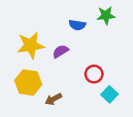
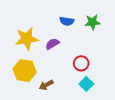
green star: (106, 15) -> (92, 22), moved
cyan square: (110, 94) -> (86, 84), moved

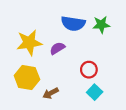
blue semicircle: (67, 21) -> (73, 23), size x1.5

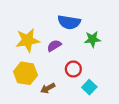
green star: (101, 25) -> (92, 39), moved
red circle: (89, 70) -> (73, 69), moved

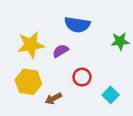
green star: (92, 39) -> (120, 41), moved
cyan square: (89, 87) -> (111, 95), moved

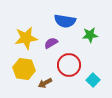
green star: (120, 41) -> (90, 35), moved
red circle: (82, 77) -> (69, 65), size x1.5

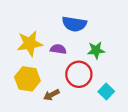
green star: (90, 35) -> (96, 50), moved
purple semicircle: (51, 43) -> (58, 49), turned 40

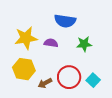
red circle: (79, 74) -> (69, 77), moved

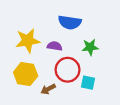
red circle: (69, 77) -> (68, 70), moved
cyan square: (93, 80) -> (88, 83), moved, turned -32

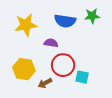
yellow star: (28, 41) -> (26, 25), moved
green star: (90, 47) -> (92, 16), moved

